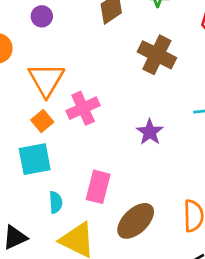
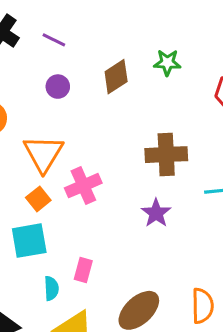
purple circle: (42, 16) -> (58, 87), moved
brown cross: (157, 55) -> (166, 155), moved, turned -30
pink rectangle: (98, 187) -> (83, 270), moved, size x0.7

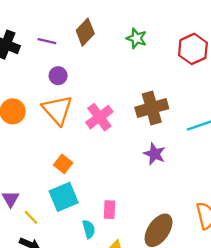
green star: (167, 63) -> (136, 38), turned 30
brown diamond: (116, 77) -> (85, 32), moved
orange triangle: (43, 154) -> (57, 110), moved
pink cross: (83, 186) -> (99, 117), moved

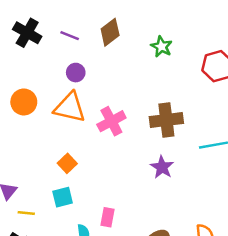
orange triangle: (57, 110) -> (70, 107), turned -44
cyan square: (64, 197) -> (63, 197), size x0.7
yellow line: (31, 217) -> (26, 213), turned -49

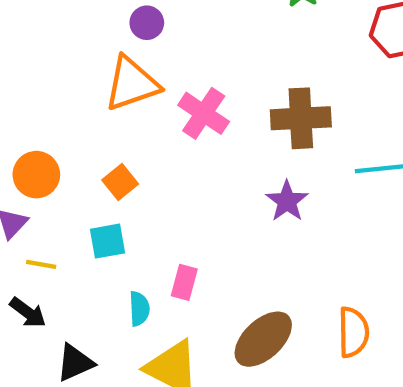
orange circle: (24, 102) -> (36, 175), moved
orange triangle: (70, 107) -> (132, 84), turned -36
pink cross: (111, 121) -> (204, 113), turned -32

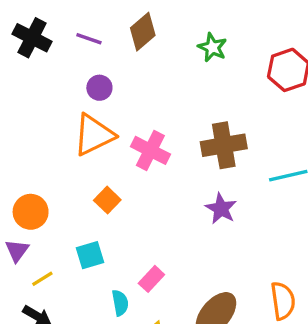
orange square: (120, 182) -> (107, 200), moved
yellow line: (41, 264) -> (42, 279), turned -35
pink rectangle: (184, 282) -> (151, 279), turned 35

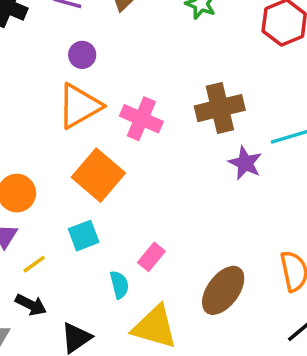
orange square: (107, 200) -> (98, 175), size x1.8
purple star: (221, 209) -> (245, 163), moved

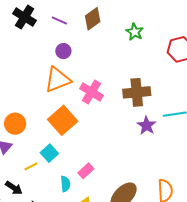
cyan square: (84, 236) -> (49, 153), turned -30
yellow line: (34, 264) -> (31, 166), moved

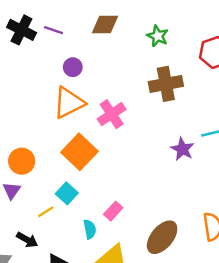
brown diamond: (93, 19) -> (105, 24), turned 40
purple line: (59, 20) -> (53, 30), moved
pink cross: (92, 92) -> (112, 114), turned 30
brown cross: (137, 92) -> (166, 84), moved

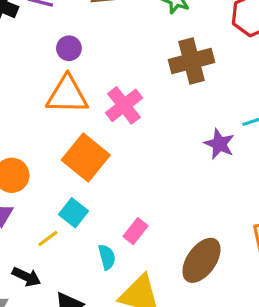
orange triangle: (69, 103) -> (67, 95), turned 32

